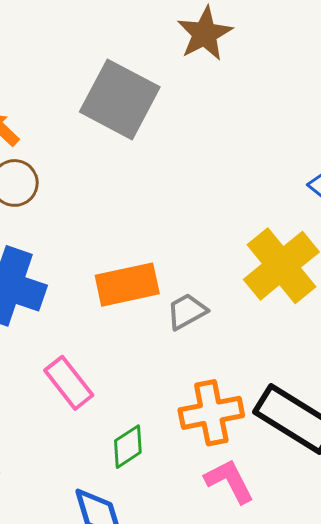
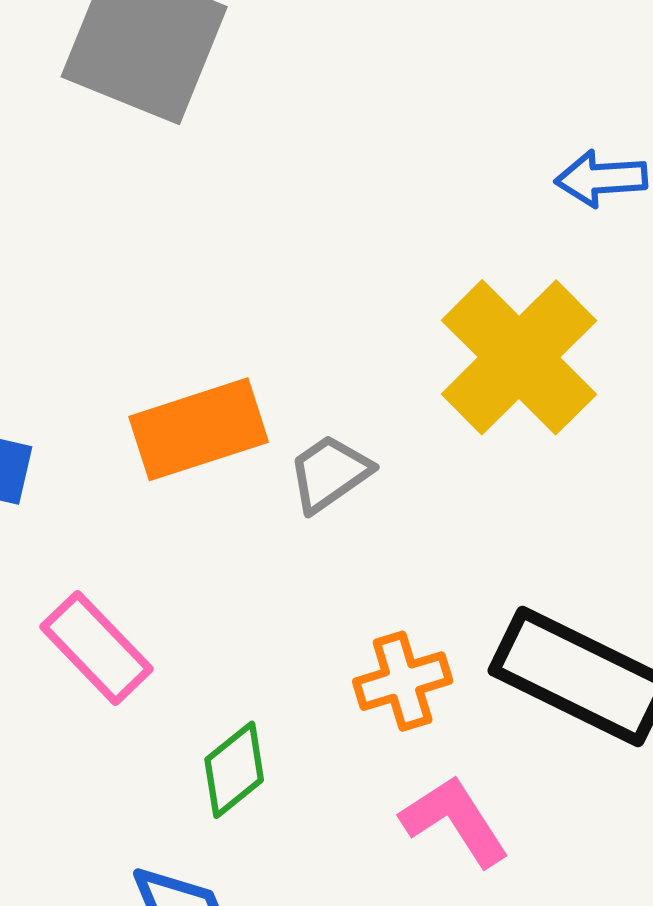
orange cross: (211, 413) -> (403, 681), size x0.7

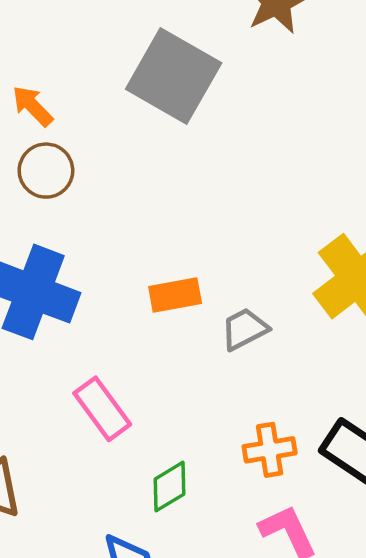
orange rectangle: (199, 429) -> (175, 295), size x0.7

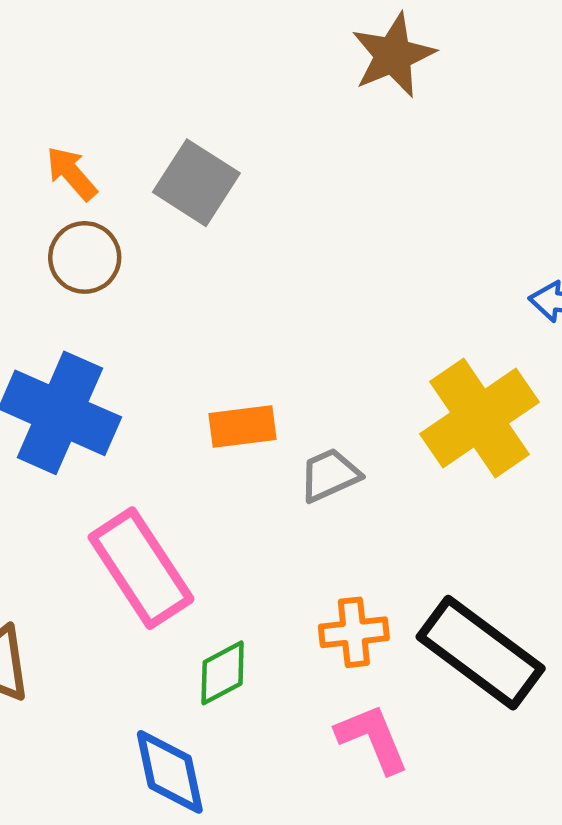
gray square: (174, 76) -> (196, 183), moved, size x0.7
pink rectangle: (102, 409) -> (141, 568), size x1.4

